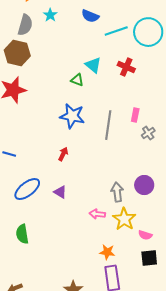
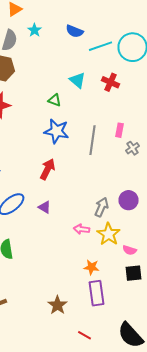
green triangle: (77, 80) -> (55, 100), moved
red arrow: (63, 154) -> (48, 169), size x1.5
gray arrow: (117, 192) -> (102, 207), turned 30

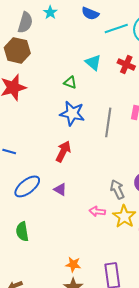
gray arrow: (102, 207) -> (117, 189), turned -48
orange star: (92, 267) -> (73, 264), moved

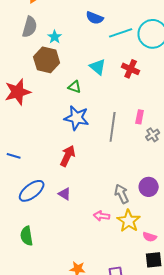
cyan star: (50, 12) -> (55, 37), moved
brown hexagon: (17, 50) -> (47, 60), moved

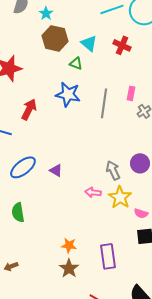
brown hexagon: (47, 60) -> (55, 38), moved
green triangle: (75, 87) -> (76, 63), moved
red arrow: (68, 156) -> (29, 109), moved

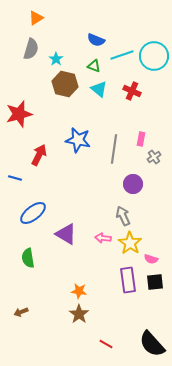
green triangle: (76, 63) -> (94, 66), moved
purple circle: (140, 163) -> (133, 184), moved
purple triangle: (56, 170) -> (66, 234), moved, size x1.6
purple rectangle: (108, 256) -> (128, 280), moved

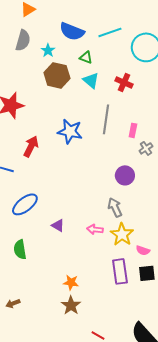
blue semicircle: (96, 40) -> (72, 31), moved, size x1.4
cyan line: (122, 55) -> (110, 32), moved
gray line: (114, 149) -> (106, 119), moved
purple triangle: (66, 234) -> (58, 225), size x0.6

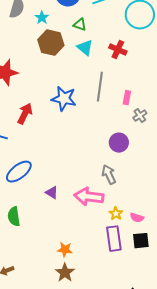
pink arrow: (95, 229) -> (89, 197), size x1.8
yellow star: (122, 234) -> (116, 214), moved, size x0.6

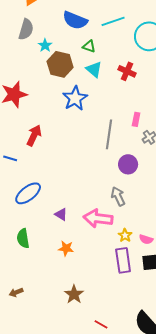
cyan star: (42, 18) -> (45, 45), moved
gray line: (100, 87) -> (109, 134), moved
blue star: (64, 99) -> (75, 98), moved, turned 30
orange star: (65, 250) -> (66, 248), moved

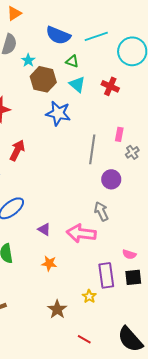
blue star: (75, 98) -> (58, 113), turned -30
yellow star: (125, 235) -> (89, 296), moved

